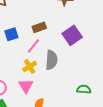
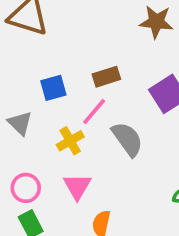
gray semicircle: (51, 60) -> (127, 139), turned -42
yellow cross: (30, 66) -> (70, 141), moved

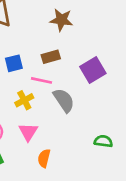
brown star: (156, 22) -> (61, 20), moved
pink line: (94, 111) -> (41, 80), turned 60

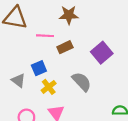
blue square: (14, 63) -> (39, 68), moved
pink line: (41, 80) -> (45, 36), moved

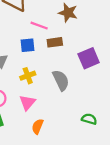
blue square: (39, 68) -> (27, 45), moved

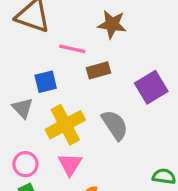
blue square: (27, 45) -> (46, 82), moved
yellow cross: (28, 76) -> (65, 125), size x1.6

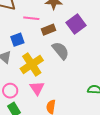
purple square: (151, 87) -> (76, 24), moved
gray semicircle: (115, 125) -> (61, 51), moved

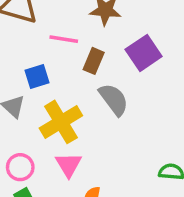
brown rectangle: (48, 30) -> (94, 61), turned -48

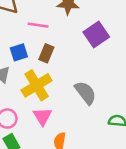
brown rectangle: (94, 61) -> (46, 53), moved
gray semicircle: (114, 99) -> (85, 93), moved

